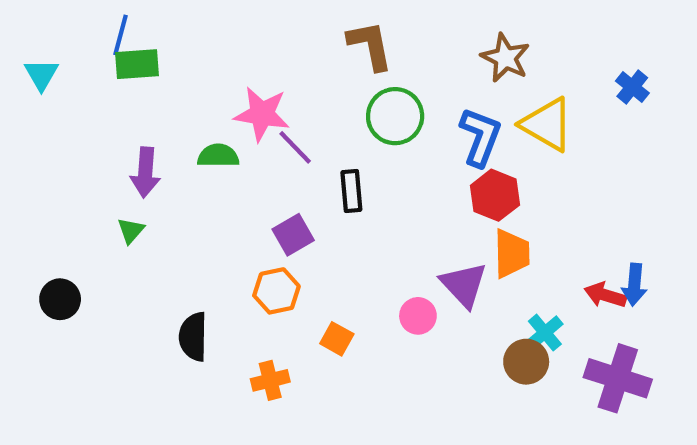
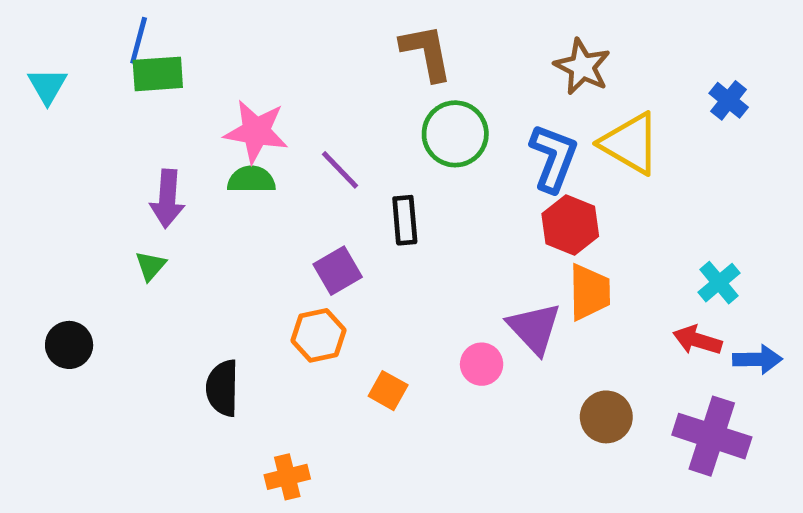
pink star: (262, 114) -> (256, 131), moved
blue arrow: (634, 285) -> (757, 359), moved, turned -96
cyan cross: (545, 333) -> (719, 283), moved
orange cross: (270, 380) -> (287, 477), moved

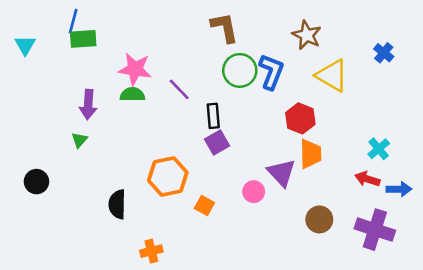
blue L-shape: (554, 158) -> (271, 72), moved
purple square: (338, 271) -> (217, 142), moved
orange hexagon: (318, 335) -> (168, 177), size x1.4

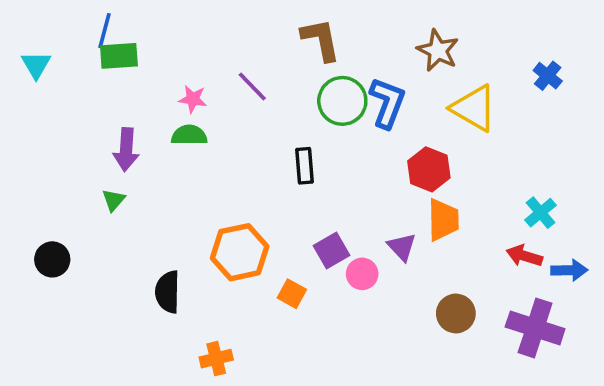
pink star: (135, 69) -> (193, 99), size x0.6
purple line: (179, 89) -> (252, 86), moved
purple square: (217, 142) -> (332, 250), moved
purple triangle: (281, 173) -> (402, 247), size x0.7

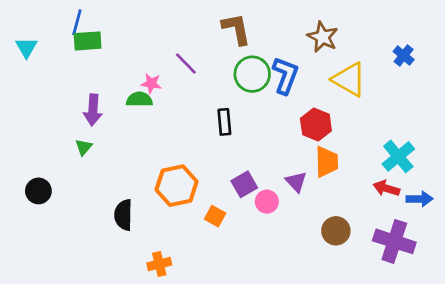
pink star: (193, 99) -> (151, 83), moved
cyan cross: (541, 213) -> (398, 156), size x1.4

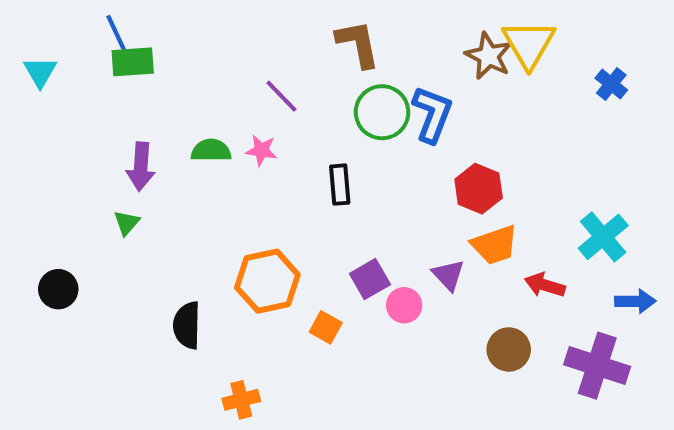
blue line: (77, 22) -> (117, 34), turned -40
yellow triangle: (349, 79) -> (529, 44), moved, turned 30
pink star: (151, 83) -> (261, 150), moved
orange trapezoid: (327, 162) -> (495, 245), turned 72
red arrow: (386, 188) -> (545, 285), moved

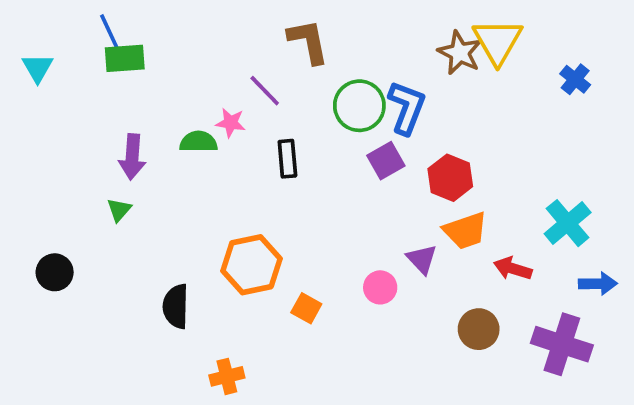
brown L-shape: (358, 44) -> (308, 41), moved
pink star: (261, 150) -> (231, 123), moved
black rectangle: (340, 185) -> (287, 159), moved
purple square: (370, 279) -> (386, 161), moved

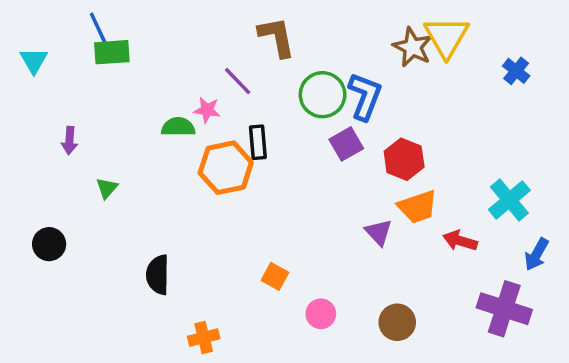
purple arrow: (132, 157) -> (69, 141), moved, size x0.7
orange hexagon: (251, 265) -> (226, 168), moved
blue arrow: (598, 284) -> (537, 254), turned 120
pink circle: (380, 287) -> (321, 314), moved
brown circle: (479, 329) -> (397, 322), moved

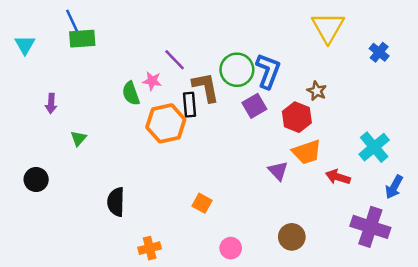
brown L-shape: (277, 37) -> (206, 87), moved
brown star: (413, 47) -> (317, 91), moved, size x0.7
green semicircle: (178, 127) -> (131, 93), turned -110
pink circle: (321, 314) -> (231, 248), moved

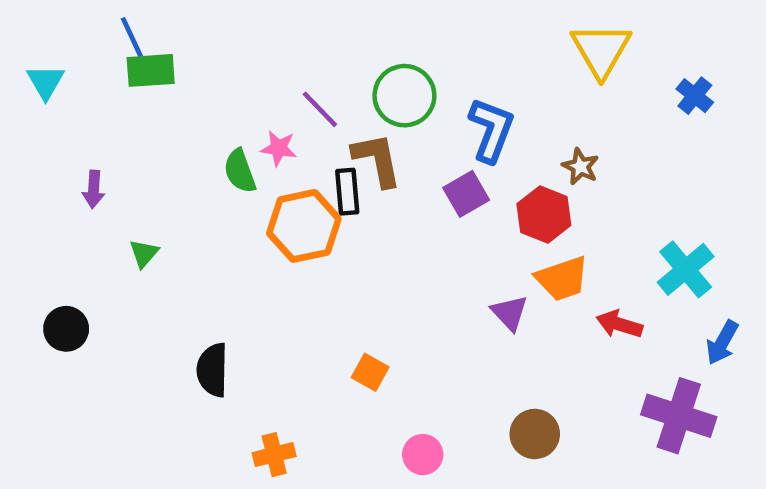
green circle: (237, 70) -> (404, 96), moved

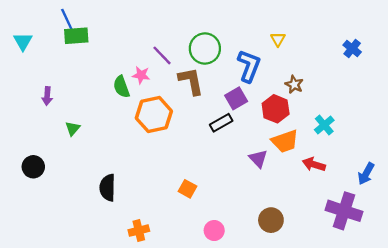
yellow triangle: (601, 50) -> (278, 39), moved, size x0.5
black rectangle: (347, 192) -> (221, 123), moved, turned 65
cyan cross: (686, 269) -> (324, 125), moved, size x0.7

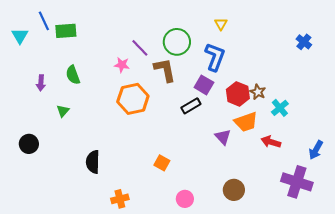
blue line: (67, 20) -> (44, 21), moved
yellow triangle: (278, 39) -> (221, 24), moved
brown star: (294, 84) -> (258, 92), moved
green semicircle: (121, 87) -> (73, 75), moved
purple square: (236, 98) -> (204, 85), turned -30

